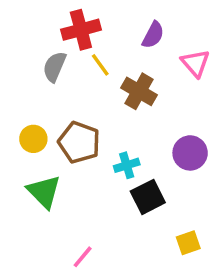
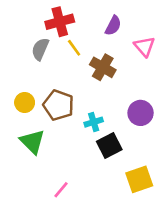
yellow square: (188, 243) -> (139, 179), size x1.5

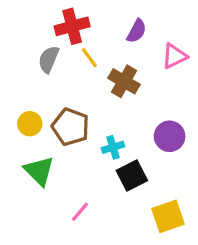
pink triangle: (144, 46) -> (174, 56), turned 45
pink line: (61, 190) -> (80, 212), moved

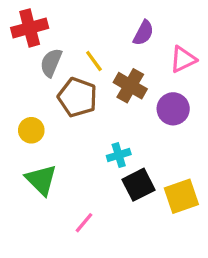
red cross: (72, 26) -> (30, 28), moved
brown pentagon: (71, 127) -> (77, 97), moved
purple circle: (170, 136) -> (173, 109), moved
yellow square: (168, 216) -> (181, 196), moved

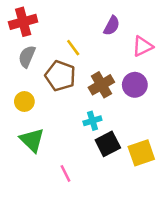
gray semicircle: (51, 63) -> (27, 57), moved
brown cross: (130, 86) -> (101, 85), moved, turned 30
pink line: (84, 223) -> (65, 173), turned -66

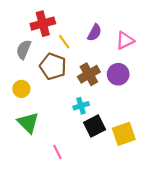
red cross: (23, 22) -> (43, 24), moved
purple semicircle: (112, 26) -> (95, 33), moved

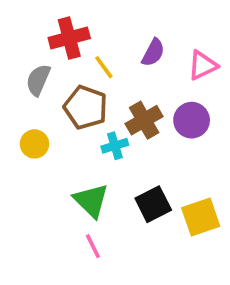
cyan cross: (81, 106) -> (115, 146), moved
green triangle: (28, 123) -> (91, 201), moved

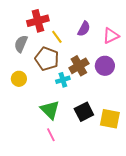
yellow square: (201, 217) -> (110, 119), turned 30

